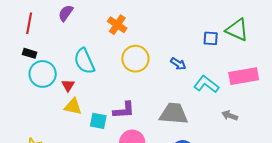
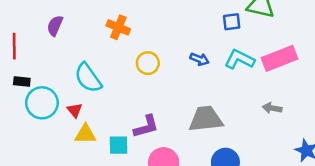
yellow circle: (135, 59) -> (148, 63), size x0.7
cyan L-shape: (206, 84) -> (240, 59), moved

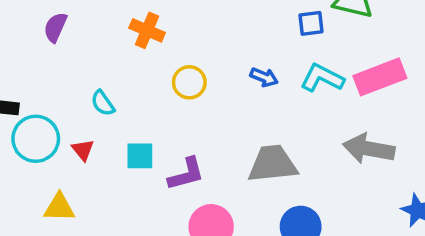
cyan semicircle: (88, 78) -> (103, 103), size x0.6
gray arrow: (272, 108) -> (369, 149), size x1.8
yellow triangle: (85, 134) -> (59, 207), moved
cyan square: (119, 145) -> (140, 156), moved

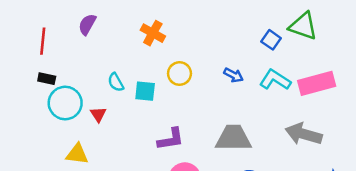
blue square: (311, 23) -> (271, 40), turned 36
cyan square: (140, 156) -> (145, 91), moved

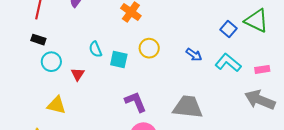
pink rectangle: (317, 83) -> (262, 69), size x0.5
cyan circle: (65, 103) -> (51, 62), size x0.7
gray arrow: (304, 134) -> (260, 100), moved
purple L-shape: (171, 139) -> (136, 102), turned -110

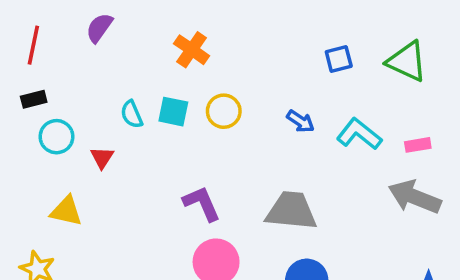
blue square: (229, 29) -> (339, 59), moved, turned 35
black rectangle: (38, 40) -> (34, 99), turned -32
cyan square: (119, 59) -> (173, 112), moved

